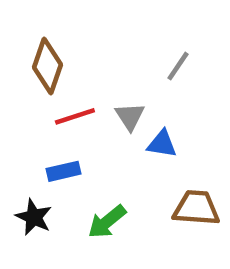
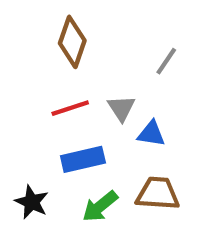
brown diamond: (47, 66) -> (72, 42), moved
blue rectangle: (63, 171) -> (83, 159), moved, size x1.4
brown trapezoid: (196, 208) -> (158, 194), moved

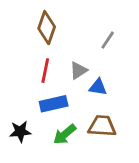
red line: (70, 108) -> (45, 71), turned -60
gray triangle: (121, 108) -> (79, 71), turned 30
black star: (32, 202) -> (20, 132), turned -30

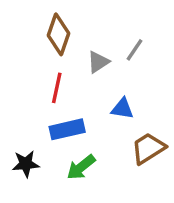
gray triangle: (79, 71) -> (98, 62), moved
brown trapezoid: (102, 126) -> (148, 148), moved, turned -36

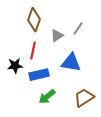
blue triangle: (122, 109) -> (71, 63), size x1.5
brown trapezoid: (148, 148) -> (84, 98), moved
black star: (26, 164) -> (15, 66), moved

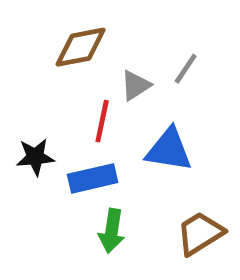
brown diamond: (34, 20) -> (81, 47), turned 60
red line: (33, 51) -> (102, 121), moved
green arrow: (47, 97) -> (112, 231), turned -42

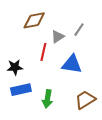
blue rectangle: (93, 178) -> (21, 90), moved

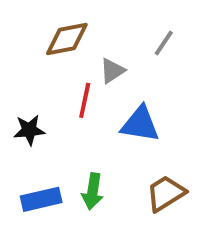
gray line: (79, 30) -> (164, 43), moved
blue rectangle: (21, 90) -> (41, 199), moved

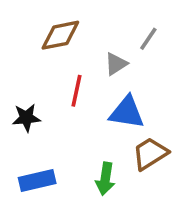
gray triangle: (112, 71) -> (116, 64), moved
green arrow: (93, 191) -> (105, 179), moved
brown trapezoid: (166, 193) -> (150, 154), moved

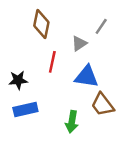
brown diamond: (60, 35) -> (41, 24), turned -68
brown trapezoid: (150, 154) -> (102, 105), turned -95
blue rectangle: (37, 181) -> (25, 109), moved

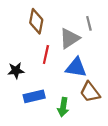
gray line: (101, 26) -> (89, 23), turned -48
gray triangle: (79, 43) -> (70, 38), size x1.5
blue rectangle: (25, 109) -> (34, 96), moved

